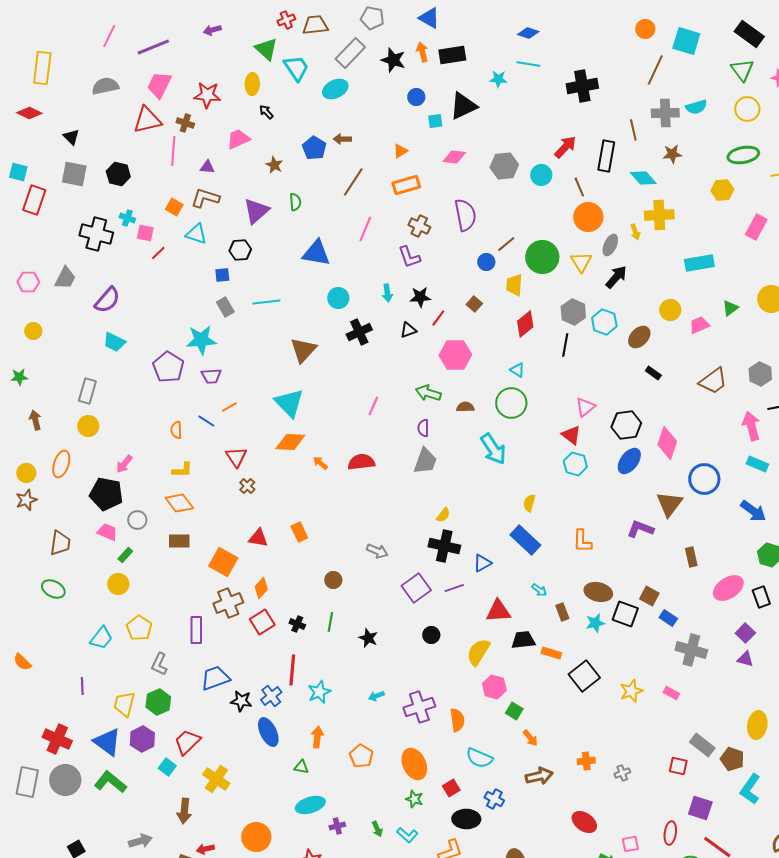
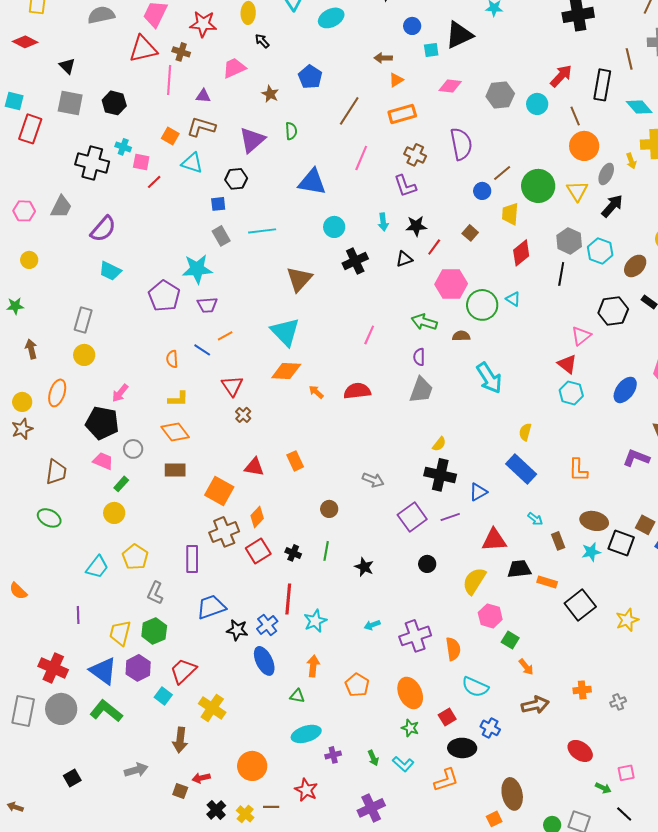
brown arrow: (342, 139) -> (383, 58), moved
green circle: (511, 403) -> (482, 305), moved
black hexagon: (626, 425) -> (613, 311), moved

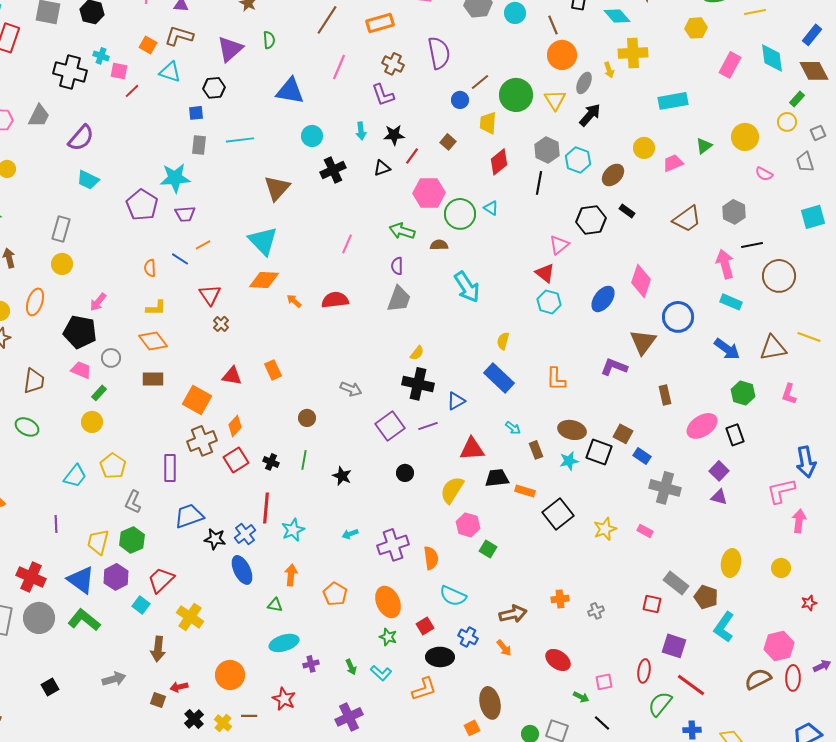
gray rectangle: (221, 236) -> (199, 145), turned 36
orange arrow: (526, 667) -> (504, 648), moved

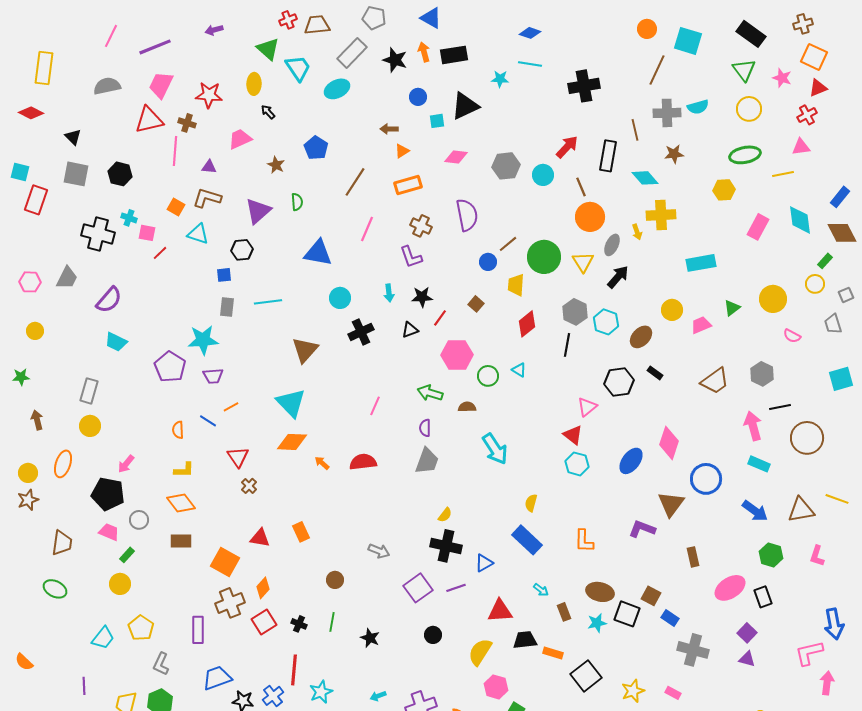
green circle: (460, 214) -> (488, 376), size x0.7

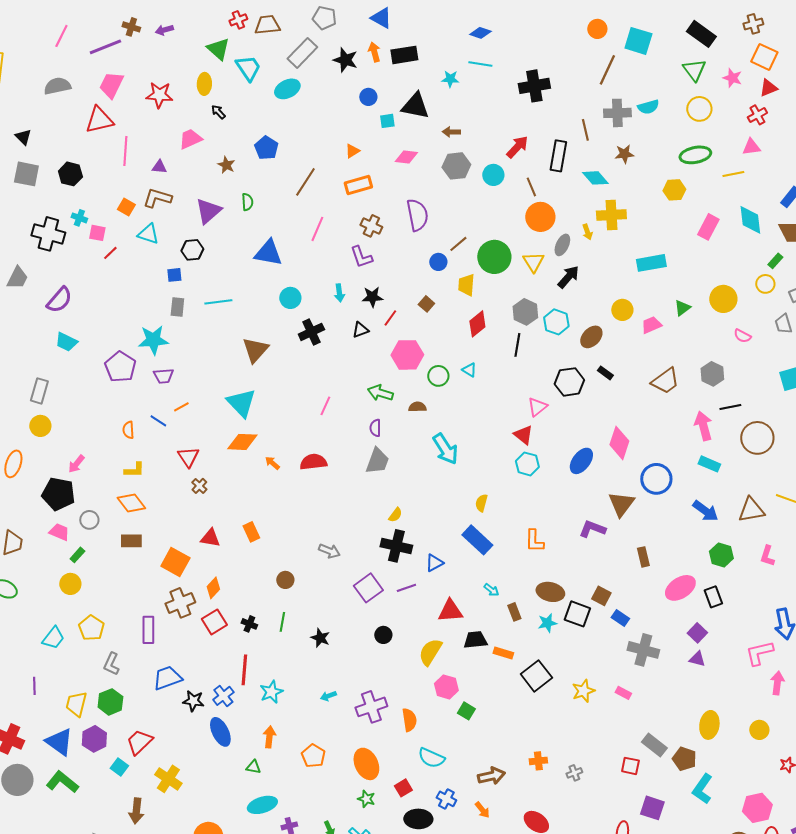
black triangle: (465, 106) -> (415, 106), turned 36
brown cross: (187, 123) -> (131, 27), moved
brown arrow: (389, 129) -> (451, 132), moved

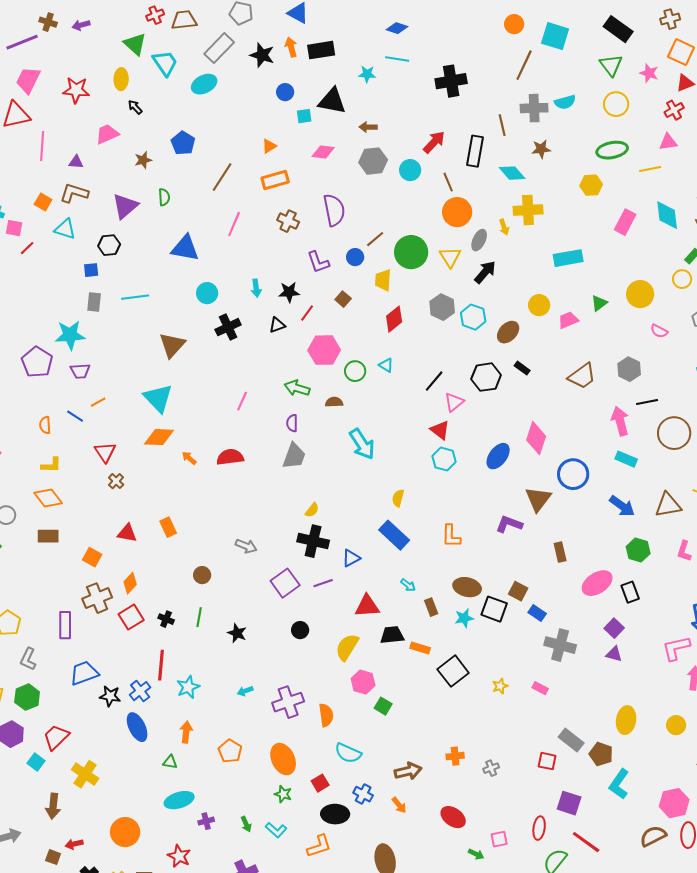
brown star: (226, 165) -> (143, 160), turned 30
purple L-shape: (361, 257) -> (318, 262), moved
black line: (517, 345) -> (434, 381), moved, turned 30
orange square: (175, 562) -> (92, 557), size x0.7
yellow star: (583, 691) -> (500, 686), size x0.7

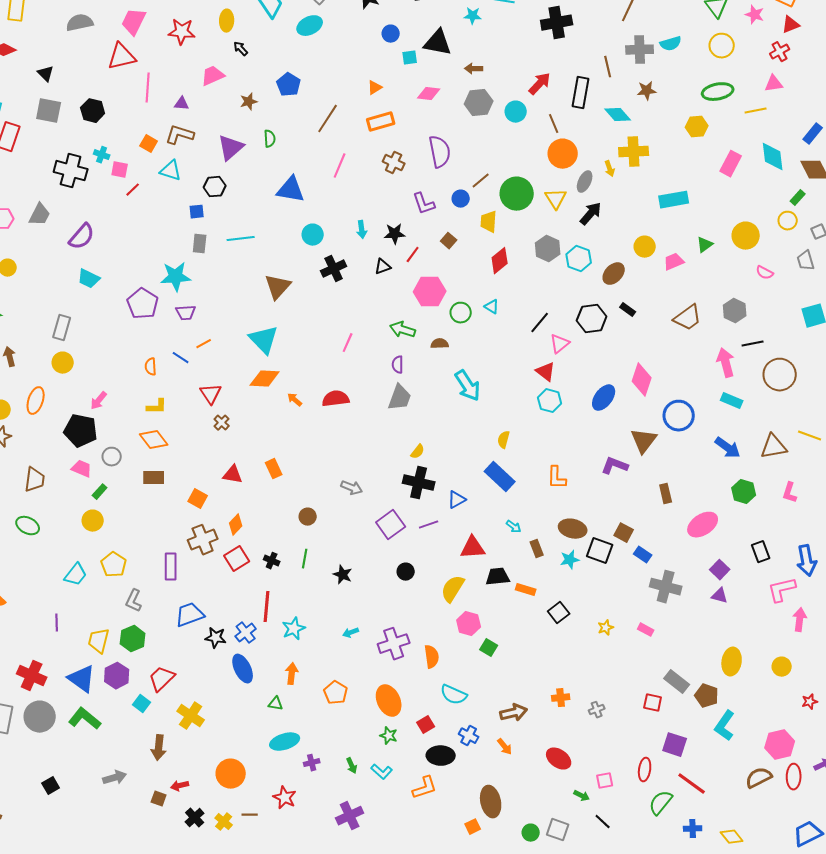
black rectangle: (630, 592) -> (761, 552), moved
black square: (453, 671) -> (559, 613), size x0.7

